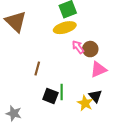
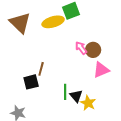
yellow ellipse: (65, 28) -> (53, 22), moved
black square: (50, 96) -> (31, 82), moved, turned -35
black triangle: (95, 96) -> (76, 96), moved

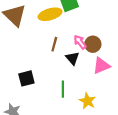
brown line: (41, 69) -> (54, 44), moved
black triangle: (76, 96) -> (73, 58), moved

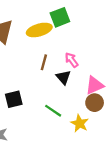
brown circle: (93, 44) -> (95, 103), moved
green line: (63, 89) -> (53, 111), turned -56

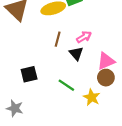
pink arrow: (71, 60) -> (84, 37), turned 96

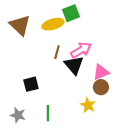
pink arrow: (84, 37) -> (81, 50), size x1.5
black triangle: (76, 53) -> (74, 65), size x1.5
green line: (66, 85) -> (48, 113), moved, turned 56

